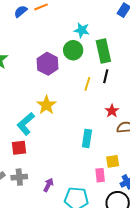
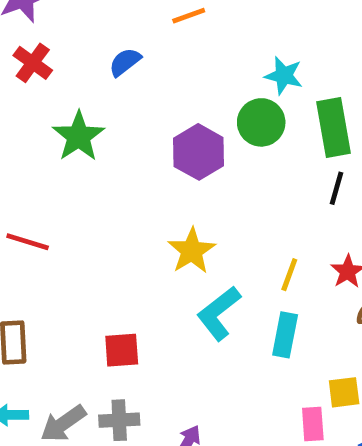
blue semicircle: (21, 11) -> (125, 62), moved
yellow line: (87, 84) -> (289, 275), moved
cyan L-shape: (26, 124) -> (219, 313), moved

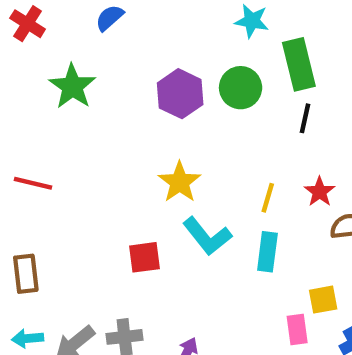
green circle: (261, 122) -> (241, 88), moved
cyan L-shape: (219, 313) -> (207, 236), turned -87
red square: (122, 350) -> (144, 257), moved

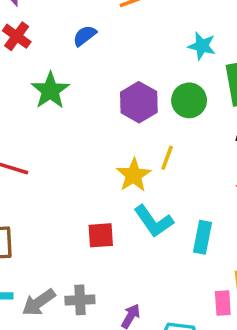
yellow line: (268, 198) -> (167, 158), moved

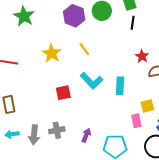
yellow line: (167, 158) -> (84, 49), moved, turned -48
yellow star: (134, 175) -> (52, 53), moved
gray arrow: (39, 302) -> (34, 135), turned -42

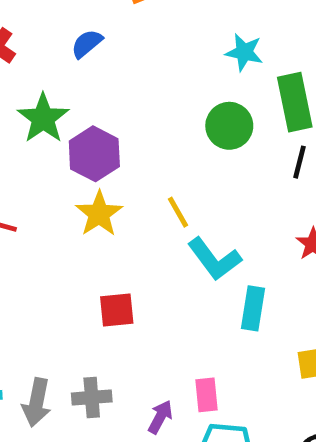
purple hexagon: (74, 16) -> (94, 154), moved
cyan L-shape: (92, 81) -> (214, 259), moved
pink rectangle: (136, 121) -> (207, 395), moved

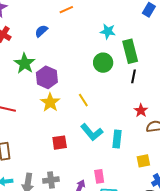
cyan L-shape: (214, 259) -> (92, 132), moved

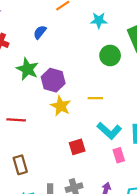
cyan star: (108, 31) -> (99, 20), moved
yellow line: (83, 100) -> (95, 98), turned -48
pink rectangle: (99, 176) -> (119, 155), moved

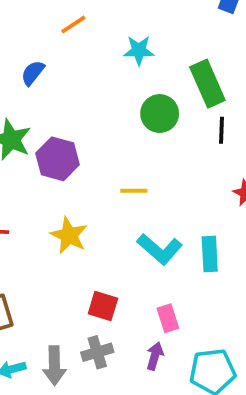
yellow star: (61, 106) -> (69, 235), moved
red square: (77, 147) -> (103, 306), moved, turned 35
pink rectangle: (119, 155) -> (168, 318), moved

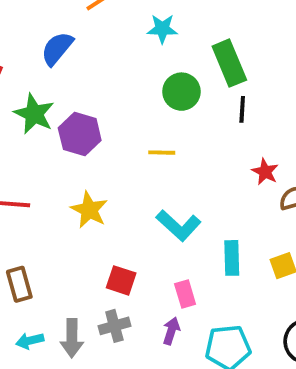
blue semicircle: (33, 73) -> (57, 49), size x1.4
yellow line: (134, 191) -> (162, 153), moved
cyan rectangle: (210, 254) -> (232, 258), moved

